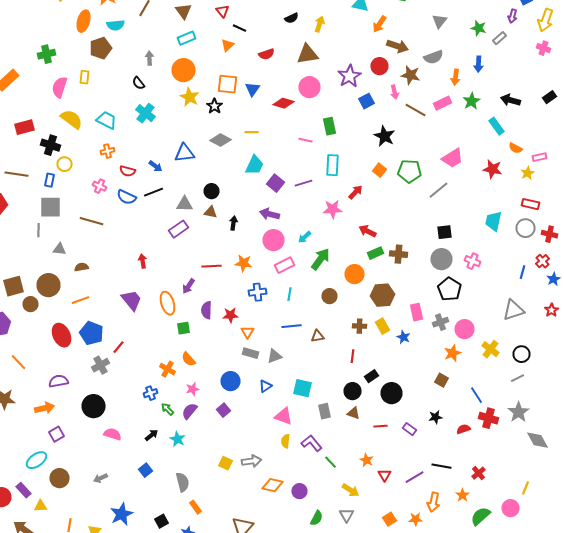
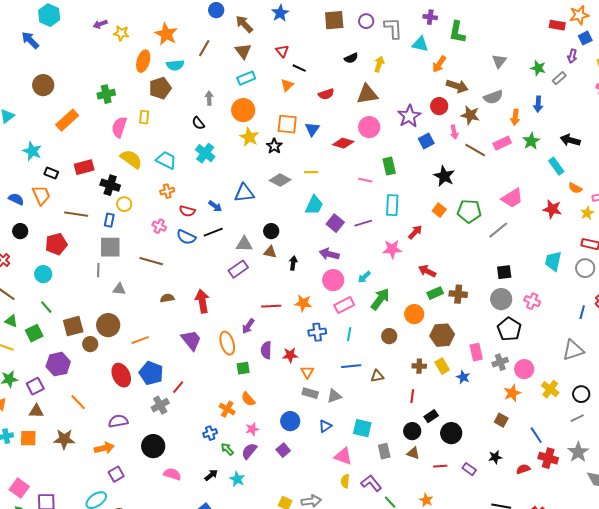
red arrow: (142, 261) -> (202, 301), size x1.6
brown semicircle: (82, 267) -> (167, 298), moved

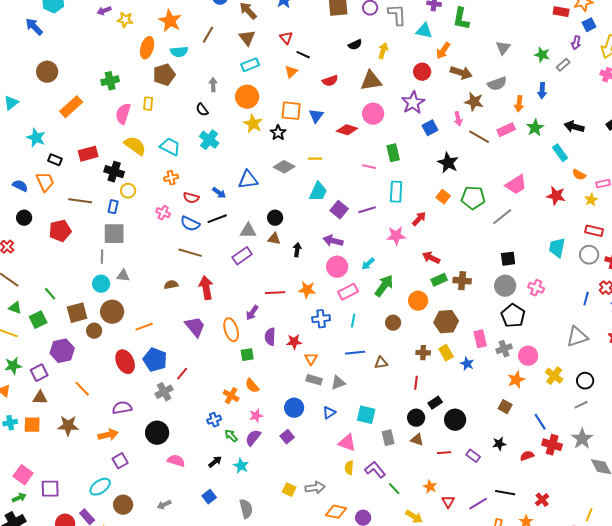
red circle: (439, 106) -> (422, 72), moved
brown line: (151, 261) -> (190, 253), moved
cyan circle: (43, 274) -> (101, 284), moved

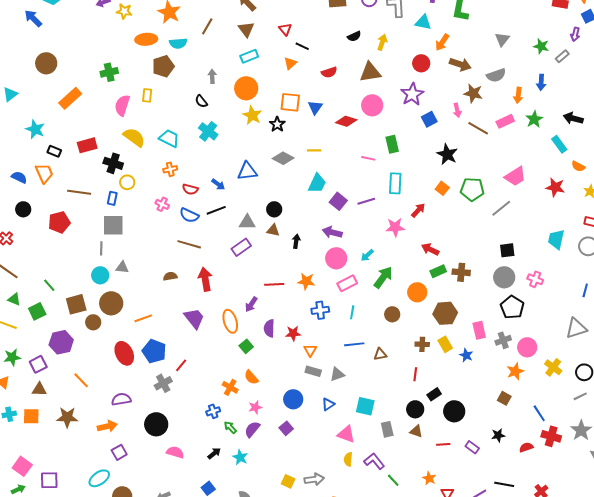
orange ellipse: (147, 48) -> (146, 39), turned 70
green square: (247, 355) -> (246, 346), turned -32

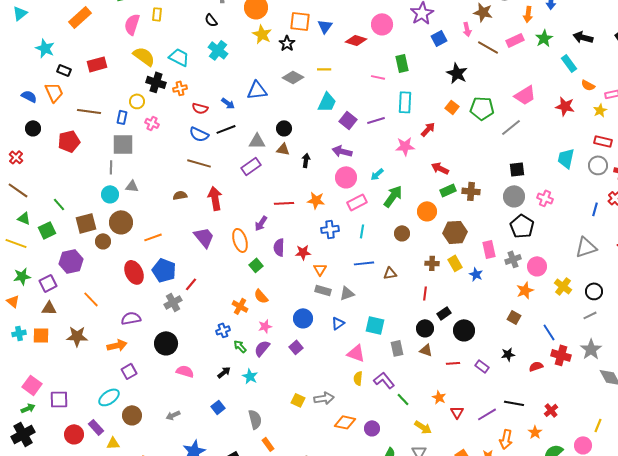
black cross: (113, 163) -> (156, 82), moved
pink cross: (162, 204) -> (152, 123), moved

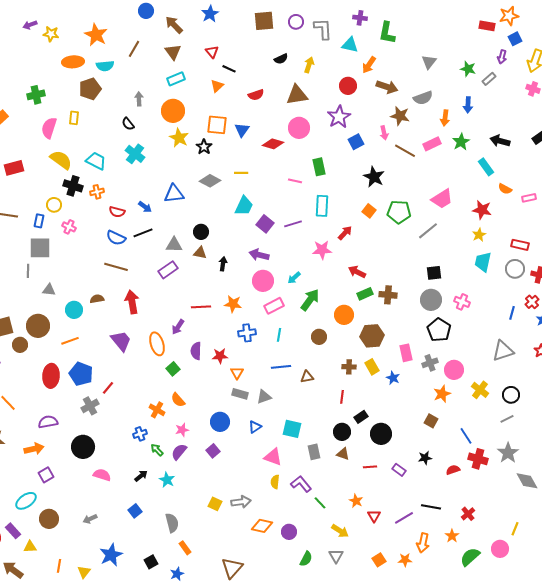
yellow star: (600, 110) -> (479, 235), moved
cyan circle: (110, 194) -> (74, 310), moved
red ellipse: (134, 272) -> (51, 376), turned 30

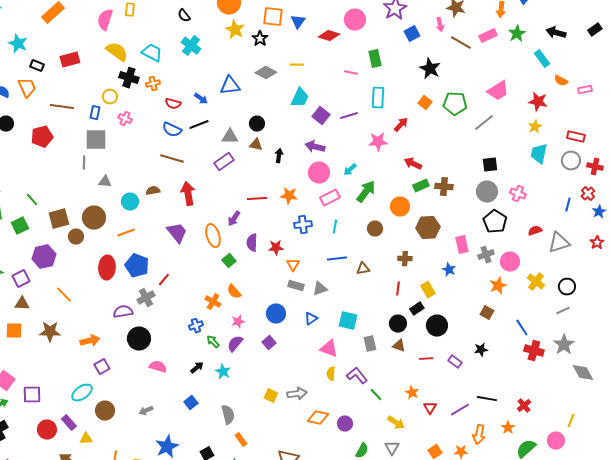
yellow rectangle: (372, 367) -> (428, 290), moved
purple semicircle: (48, 422) -> (123, 312), moved
red semicircle: (453, 470) -> (535, 231), moved

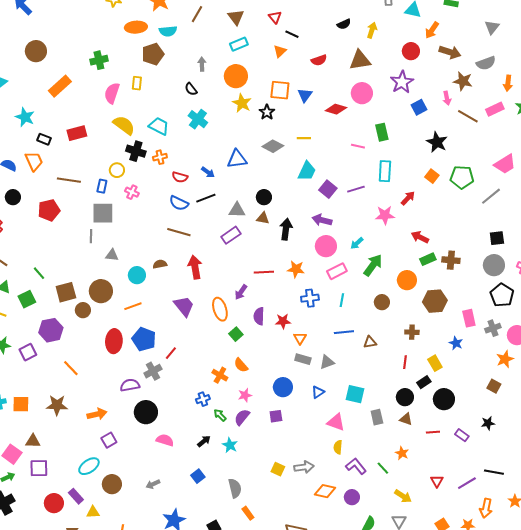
black arrow: (279, 156) -> (286, 229), size x1.5
brown triangle: (22, 304) -> (33, 441), moved
purple square: (269, 343) -> (276, 416), turned 32
purple L-shape: (357, 376) -> (356, 466), moved
orange star: (412, 393) -> (402, 453), moved

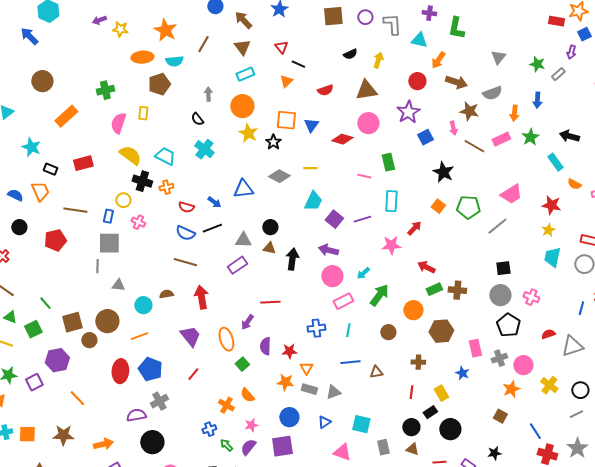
orange star: (296, 269) -> (285, 382), moved
red line: (171, 353) -> (193, 374), moved
purple square: (276, 416) -> (282, 446), size x1.6

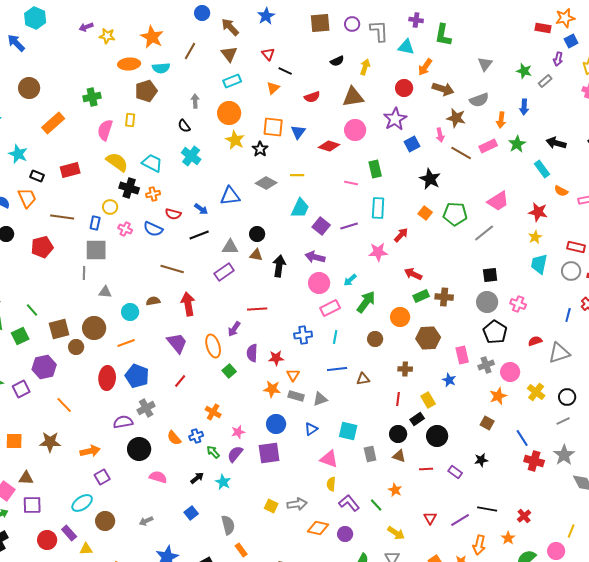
blue semicircle: (185, 233) -> (153, 229), moved
orange semicircle: (247, 395) -> (174, 438), moved

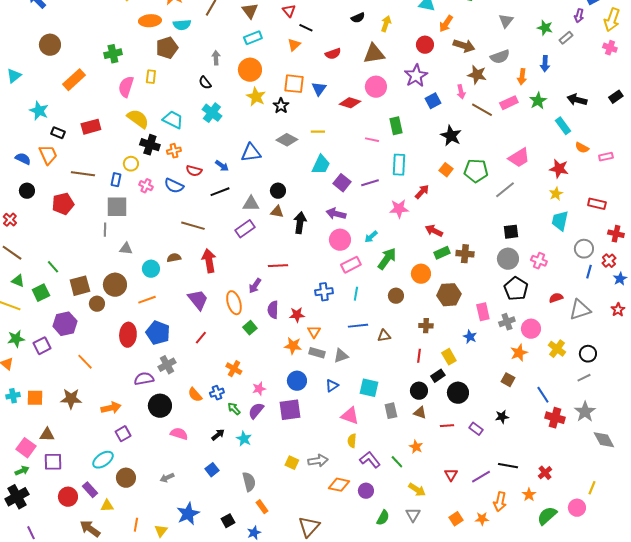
gray circle: (571, 271) -> (584, 249), moved

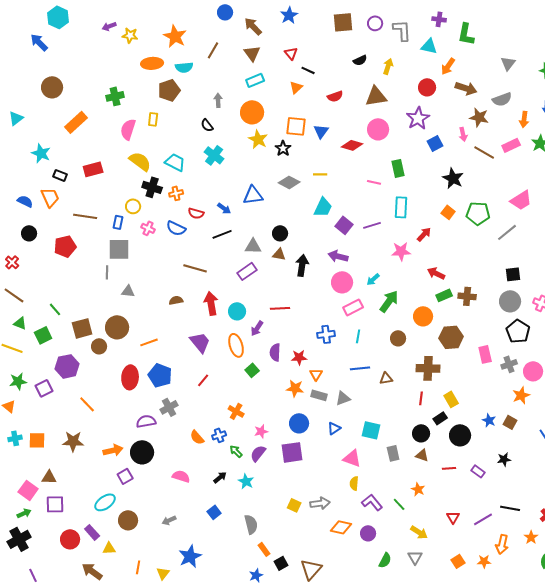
cyan circle: (151, 269) -> (237, 311), moved
brown cross: (426, 326) -> (428, 368), size x1.6
blue star: (470, 337) -> (489, 420), moved
black circle: (160, 406) -> (142, 452), moved
black square: (228, 521) -> (281, 563), moved

